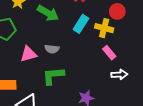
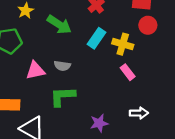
red circle: (117, 11) -> (148, 25), moved
white arrow: (119, 75) -> (139, 113), moved

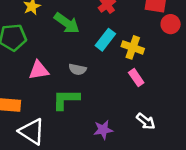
red circle: (148, 25) -> (171, 24), moved
gray semicircle: (62, 66) -> (78, 69), moved
white arrow: (139, 113) -> (146, 121), turned 36

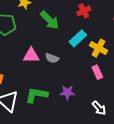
pink triangle: (39, 70) -> (31, 55), moved
green L-shape: (66, 99) -> (36, 95), moved
purple star: (103, 130) -> (67, 92), moved

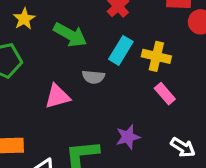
gray semicircle: (52, 58) -> (93, 77), moved

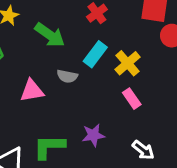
yellow cross: (156, 56) -> (128, 63), turned 30

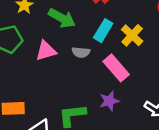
pink triangle: (32, 91) -> (46, 51), moved
pink rectangle: (132, 99) -> (116, 68), moved, size x1.5

